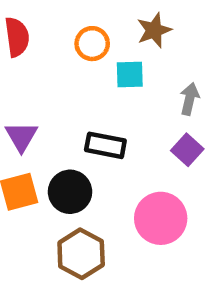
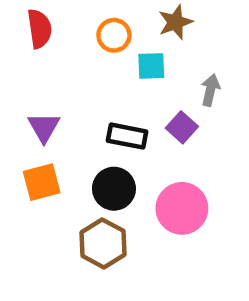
purple square: (187, 150) -> (182, 127), moved
black circle: (70, 192) -> (114, 189), moved

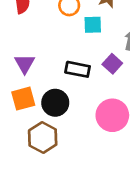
black circle: (114, 189) -> (55, 103), moved
brown hexagon: (103, 243) -> (43, 138), moved

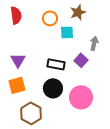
black circle: (55, 103) -> (53, 88), moved

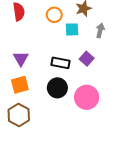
gray arrow: (94, 43) -> (100, 30), moved
brown hexagon: (31, 113) -> (19, 115), moved

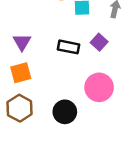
black circle: (57, 88) -> (65, 112), moved

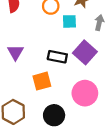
purple square: (99, 42) -> (85, 52), size x1.5
orange square: (21, 73) -> (42, 81), moved

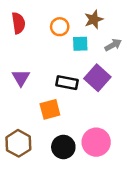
gray arrow: (99, 23) -> (113, 45), turned 48
pink circle: (85, 93) -> (96, 142), moved

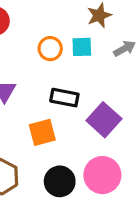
orange circle: (60, 27) -> (50, 49), moved
purple square: (97, 78) -> (104, 120), moved

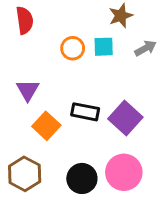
black rectangle: (64, 98) -> (85, 112), moved
orange square: (42, 132) -> (46, 126), moved, turned -32

